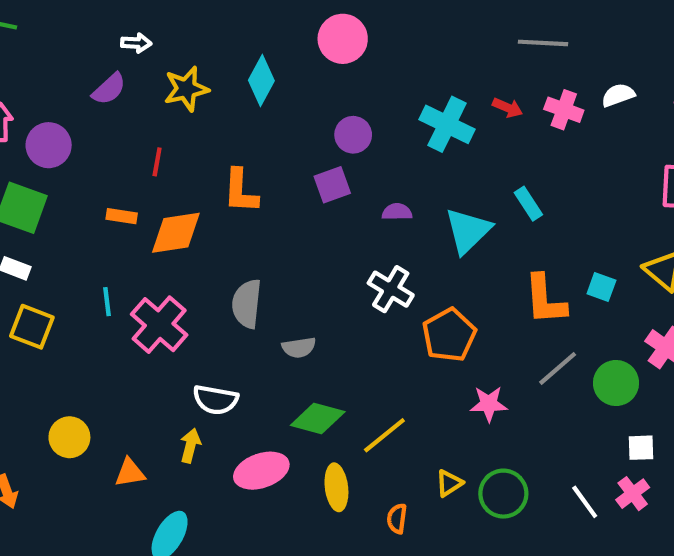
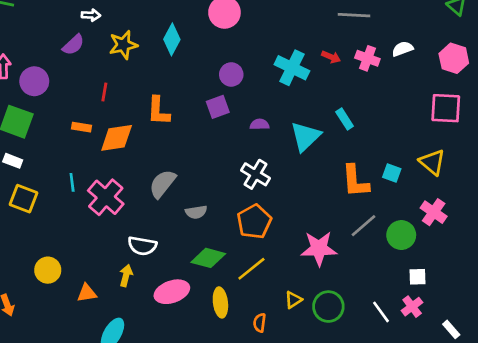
gray semicircle: (247, 304) -> (162, 184), turned 32
orange pentagon: (449, 335) -> (254, 222), moved
pink star: (489, 404) -> (319, 249), size x1.5

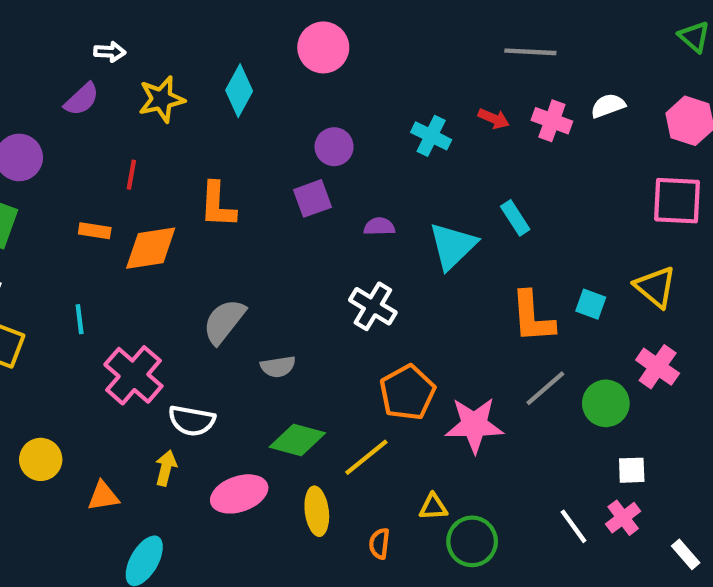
cyan cross: (292, 68) -> (431, 136), size x0.7
pink cross: (106, 197) -> (133, 375), moved
orange pentagon: (254, 222) -> (407, 393), moved
yellow triangle: (293, 300) -> (433, 507), turned 30
green circle: (328, 307) -> (472, 541), moved

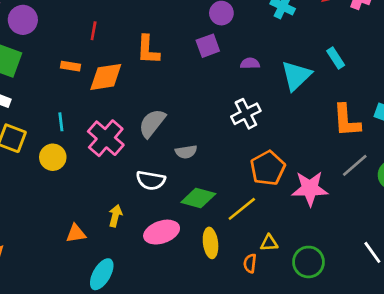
white cross: (373, 306) -> (246, 114), turned 32
pink cross: (133, 375) -> (106, 138), moved
white semicircle: (192, 421) -> (151, 180), moved
yellow circle: (41, 459) -> (53, 157), moved
yellow triangle: (433, 507) -> (269, 243), moved

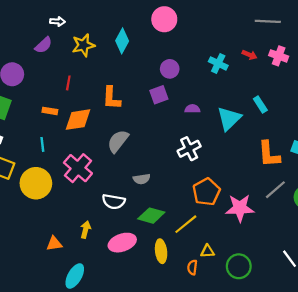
cyan line: (61, 122) -> (42, 144), moved
gray semicircle: (152, 123) -> (118, 141), moved
yellow circle: (53, 157) -> (36, 183), size x1.5

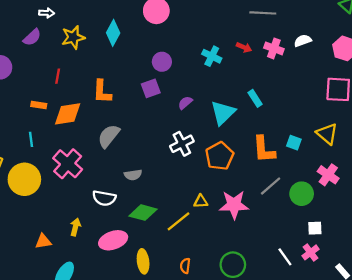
purple semicircle: (192, 109) -> (185, 103), turned -40
orange pentagon: (206, 192) -> (220, 156), moved
yellow ellipse: (161, 251) -> (143, 261), moved
yellow triangle: (207, 251) -> (201, 201), moved

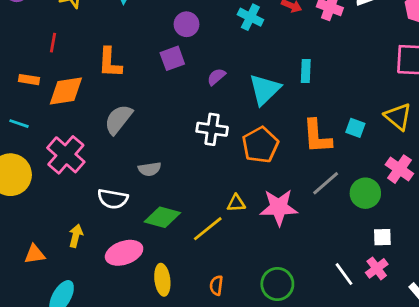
cyan rectangle: (255, 98) -> (306, 71), turned 35
cyan line: (31, 139) -> (19, 124), turned -64
white cross: (182, 144) -> (212, 129), turned 35

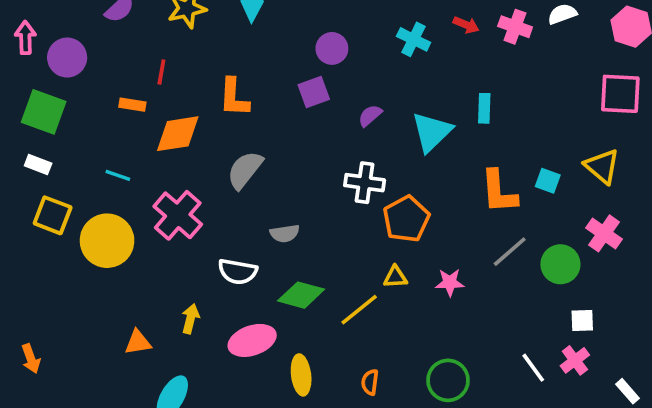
orange rectangle: (29, 80) -> (132, 105), moved
orange pentagon: (260, 145) -> (406, 219), moved
pink star: (279, 207) -> (450, 282), size x0.6

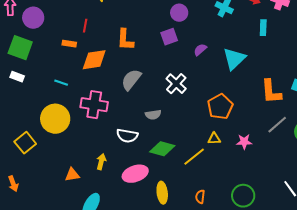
cyan rectangle: (484, 108) -> (263, 28), moved
white cross: (365, 183) -> (176, 84), moved, turned 35
yellow square: (53, 215) -> (25, 143), moved, turned 30
pink cross: (178, 215) -> (94, 105), turned -32

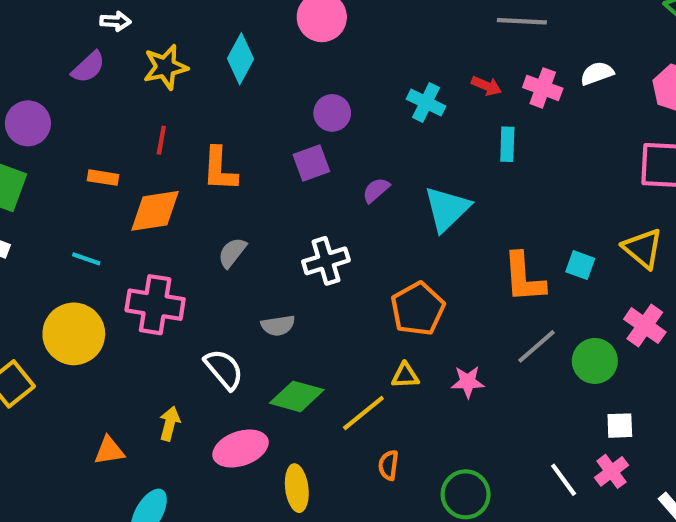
red line: (85, 26) -> (161, 140), moved
gray semicircle: (131, 80) -> (232, 253), size x0.7
white cross: (176, 84) -> (326, 261), turned 30
white semicircle: (127, 136) -> (224, 369), turned -140
orange semicircle: (200, 197) -> (388, 465), moved

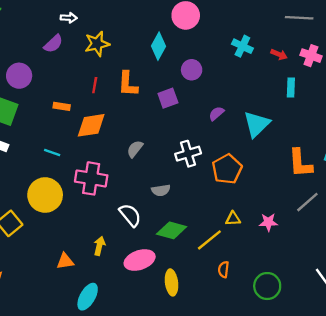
cyan diamond: (241, 59) -> (159, 46), moved
cyan cross: (426, 103) -> (242, 46), moved
purple square: (311, 163) -> (168, 98), moved
orange L-shape: (220, 169) -> (128, 84), moved
orange pentagon: (418, 309) -> (227, 169), moved

